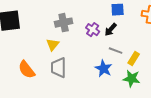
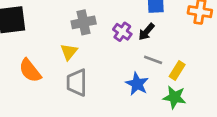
orange semicircle: (27, 70) -> (30, 71), moved

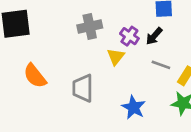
yellow triangle: (69, 52) -> (116, 57), moved
blue star: (137, 84) -> (134, 107), moved

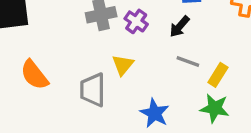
purple cross: (129, 36) -> (136, 21), moved
yellow triangle: (116, 57) -> (123, 65), moved

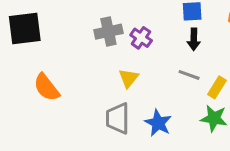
black arrow: (180, 26) -> (194, 39), moved, turned -40
gray trapezoid: (93, 90) -> (118, 118), moved

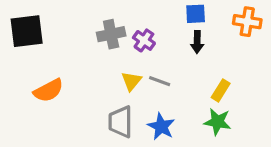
gray line: (189, 75) -> (160, 81), moved
orange semicircle: (46, 87) -> (49, 90), turned -80

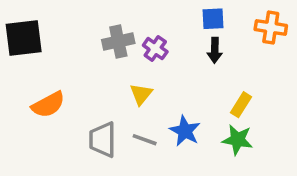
gray line: (160, 81) -> (145, 140), moved
gray trapezoid: (120, 122) -> (103, 140), moved
blue star: (161, 126) -> (185, 131), moved

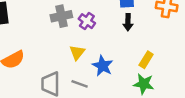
blue star: (185, 131) -> (103, 66), moved

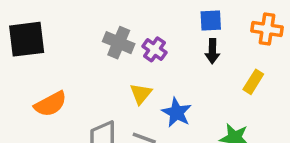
gray cross: (61, 16) -> (119, 43), turned 35
yellow rectangle: (146, 60) -> (253, 82), moved

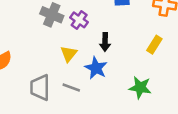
black arrow: (212, 51) -> (105, 42), moved

